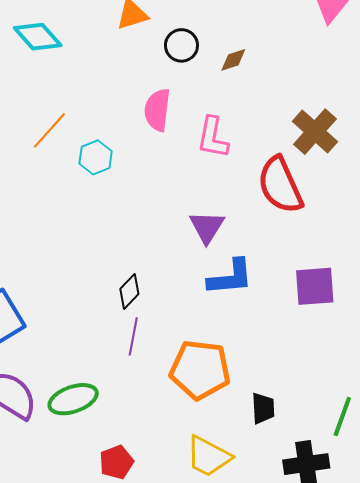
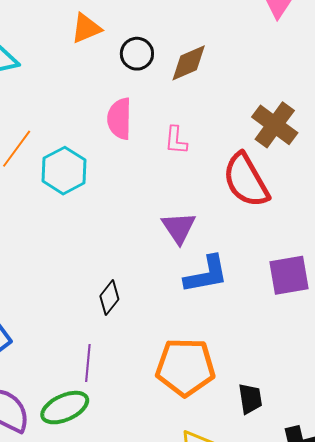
brown diamond: (233, 60) -> (189, 63), size x1.5
pink L-shape: (213, 138) -> (176, 140), size x0.7
cyan hexagon: (96, 157) -> (64, 171), size x1.4
purple line: (133, 336) -> (88, 363), moved

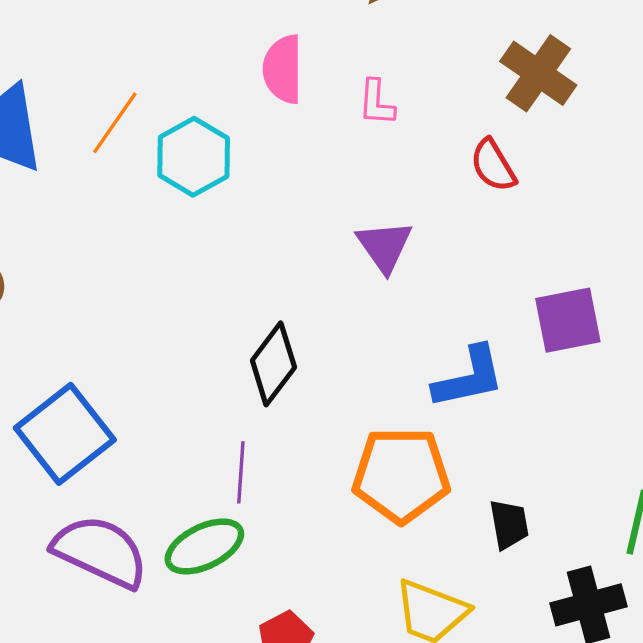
red semicircle: (246, 180) -> (493, 165), size x0.6
blue L-shape: (206, 274) -> (469, 378), moved
black diamond: (109, 298) -> (273, 364), size x1.4

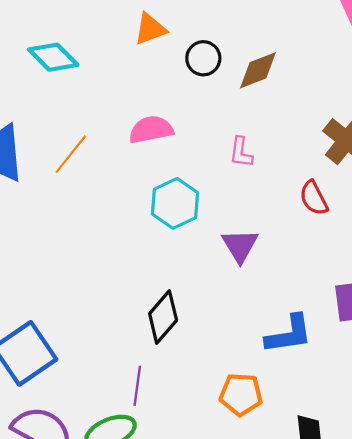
pink semicircle: (283, 69) -> (151, 130), moved, turned 75
cyan hexagon: (194, 157) -> (175, 203), moved
orange pentagon: (401, 475) -> (241, 394), size x0.7

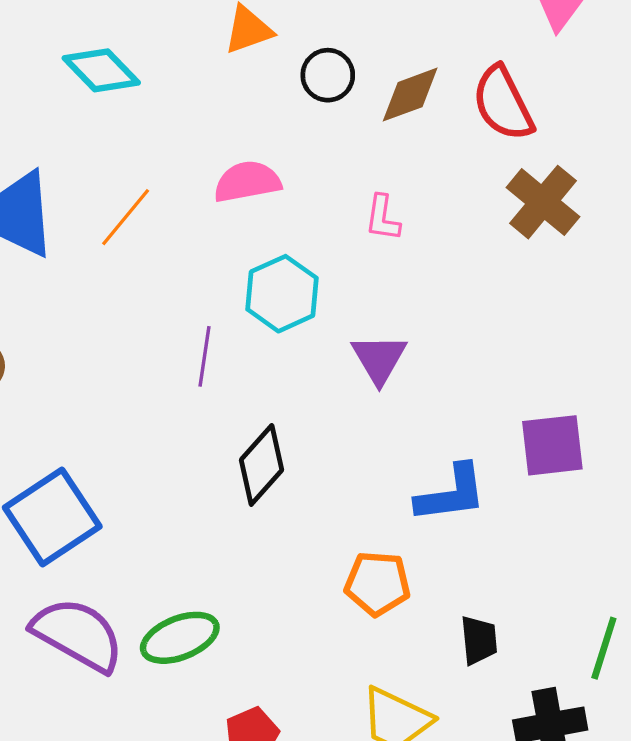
red semicircle: (314, 198) -> (503, 103), moved, size x1.4
purple line: (137, 386) -> (204, 356), moved

